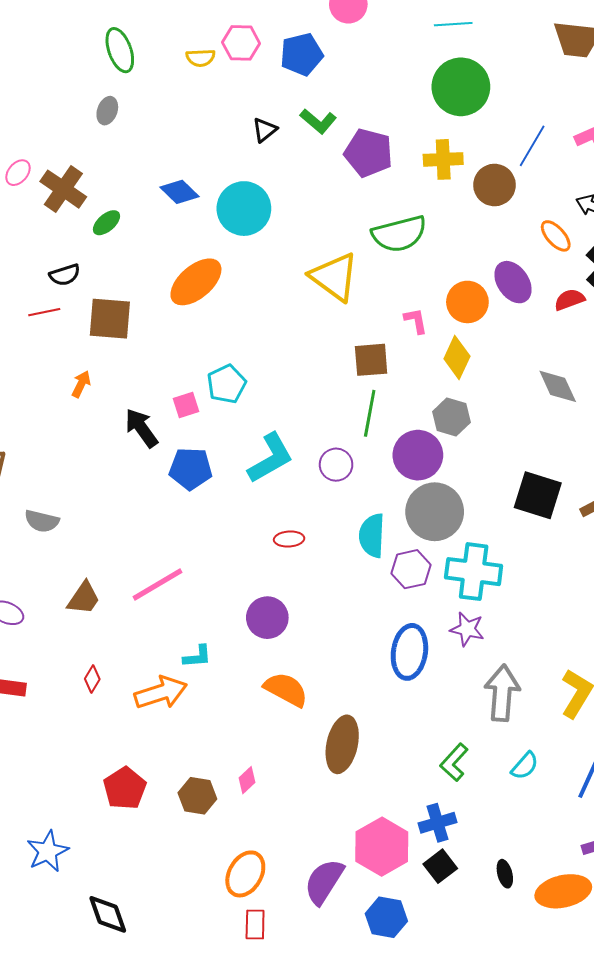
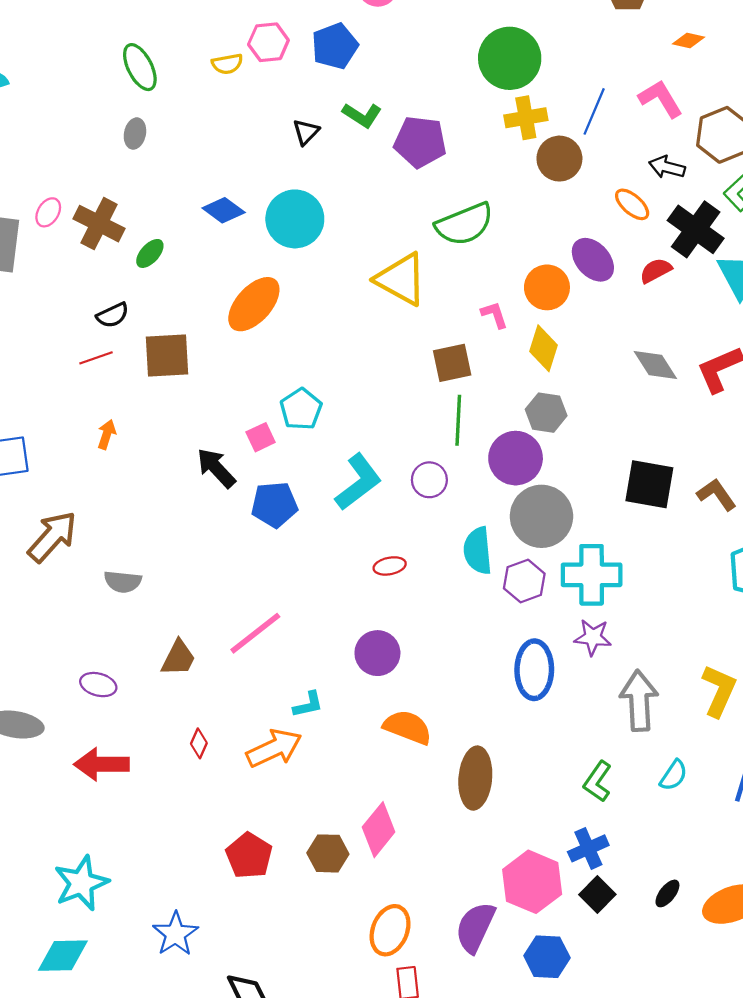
yellow cross: (443, 159) -> (526, 118), moved
orange arrow: (81, 384) -> (107, 434), moved
pink diamond: (247, 780) -> (379, 830), size x1.8
black ellipse: (505, 874) -> (667, 893), turned 60

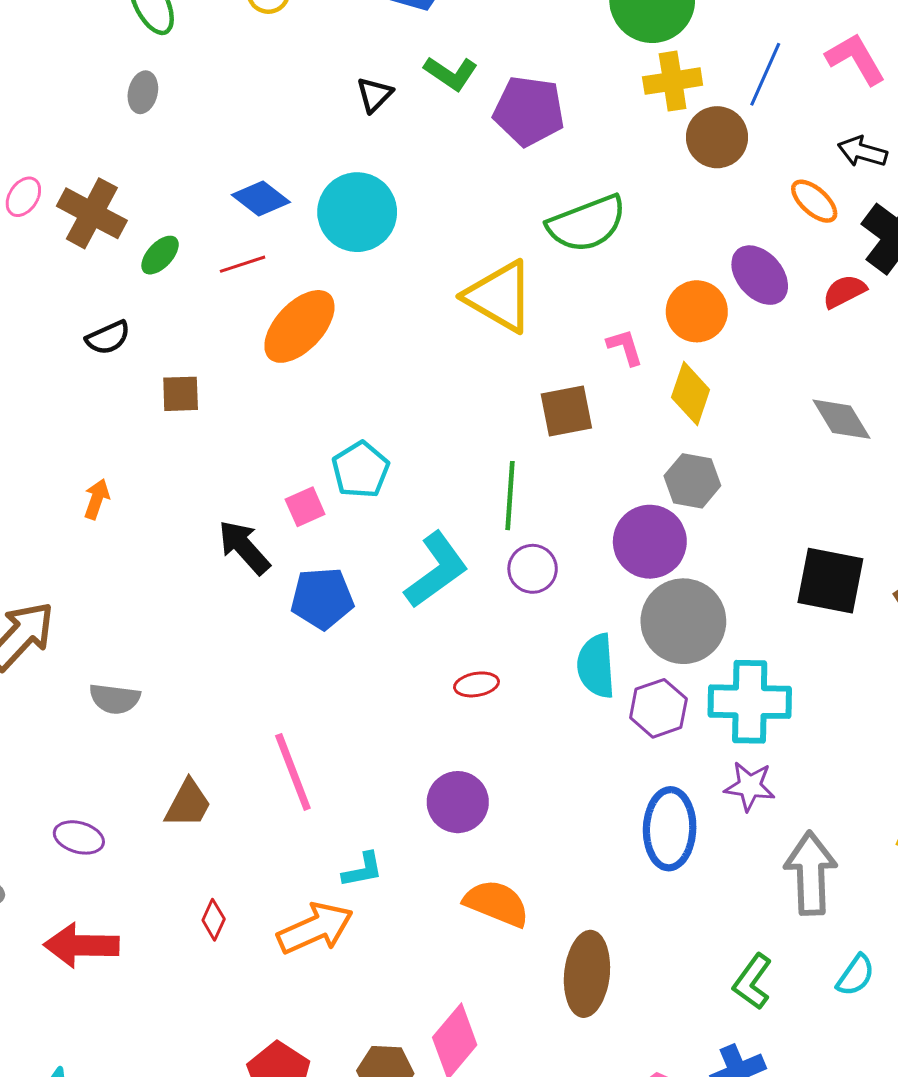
brown square: (167, 356) -> (181, 394), size x0.6
red line: (96, 358) -> (243, 264), moved
green line: (458, 420) -> (510, 496), moved
pink line: (255, 633) -> (293, 772), turned -74

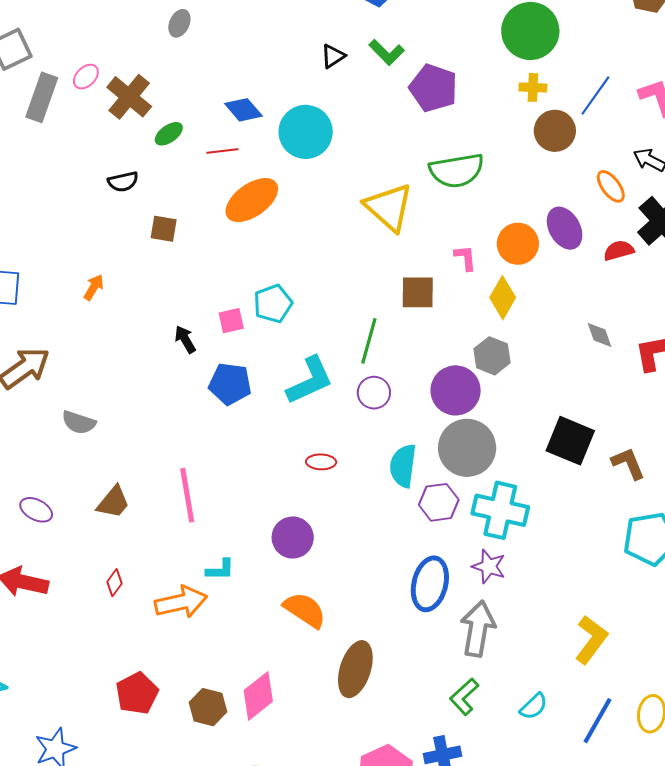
yellow cross: (673, 81) -> (533, 87), size x0.7
gray diamond: (842, 419) -> (599, 335), size x0.7
black arrow: (244, 547) -> (185, 339), size x0.7
gray arrow: (811, 873) -> (478, 629), moved

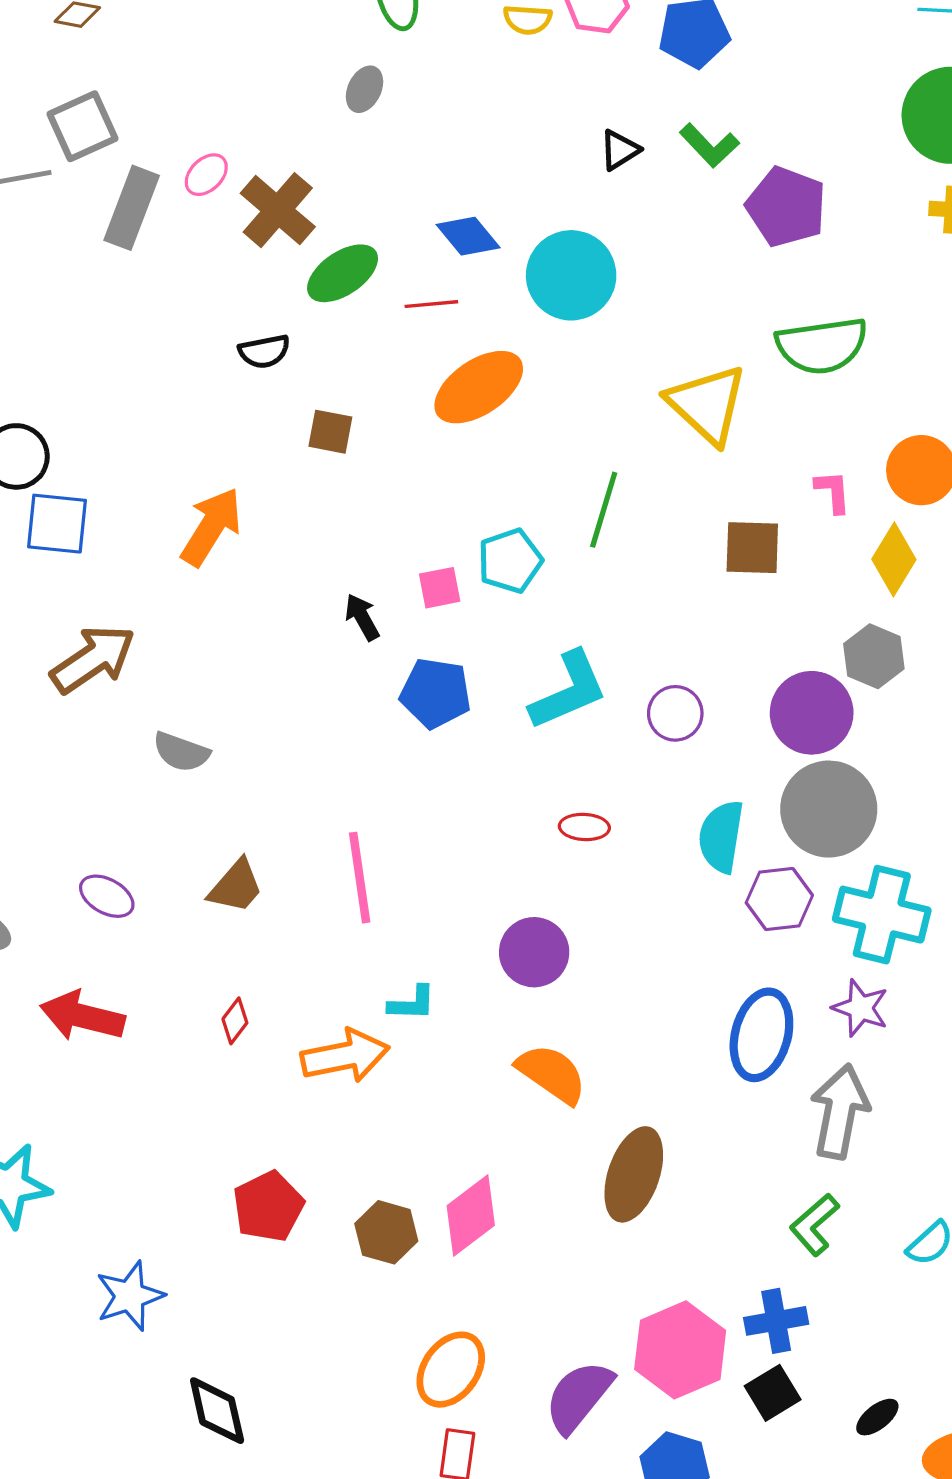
green ellipse: (169, 134) -> (343, 273), size x1.5
orange arrow: (94, 287) -> (211, 527), size x1.8
green line: (369, 341) -> (604, 510), moved

